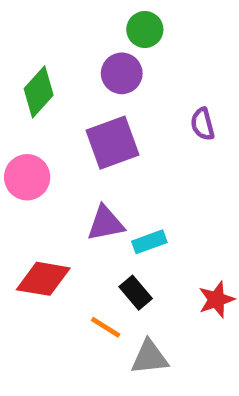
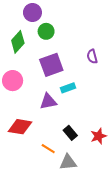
green circle: (145, 29) -> (46, 31), moved
purple circle: (122, 73) -> (32, 12), moved
cyan rectangle: (149, 242) -> (68, 88), moved
black rectangle: (136, 293) -> (70, 133), moved

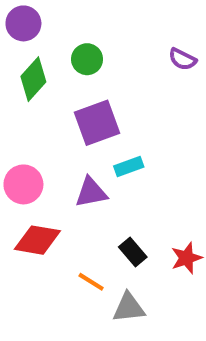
purple circle: (32, 12) -> (23, 23), moved
purple semicircle: (92, 56) -> (182, 59), moved, turned -48
pink circle: (13, 81) -> (23, 184), moved

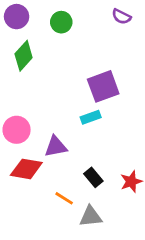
green circle: (87, 59) -> (61, 22), moved
purple semicircle: (182, 59) -> (121, 17), moved
purple square: (97, 123) -> (103, 86), moved
purple triangle: (91, 192) -> (56, 147), moved

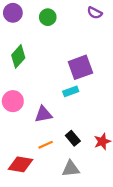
green diamond: (24, 56) -> (18, 56), moved
red diamond: (26, 169) -> (20, 164), moved
orange line: (64, 198) -> (46, 145), moved, turned -56

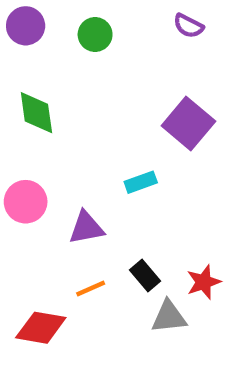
green diamond: (18, 56) -> (36, 113), turned -50
purple square: (80, 67) -> (188, 124), moved, turned -30
gray triangle: (71, 169) -> (169, 317), moved

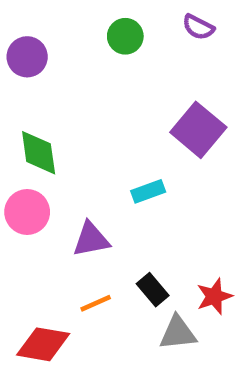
purple circle: (26, 26) -> (27, 57), moved
green circle: (95, 35) -> (125, 36), moved
green diamond: (36, 113) -> (39, 153), moved

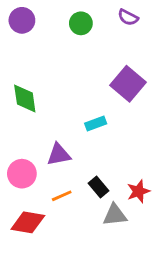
purple circle: (27, 57) -> (22, 20), moved
pink circle: (27, 212) -> (22, 174), moved

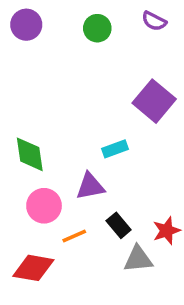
green diamond: (25, 98) -> (30, 154), moved
purple triangle: (59, 155) -> (90, 186), moved
pink circle: (22, 174) -> (44, 206), moved

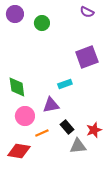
green circle: (97, 28) -> (42, 23), moved
purple square: (154, 101) -> (87, 57), turned 30

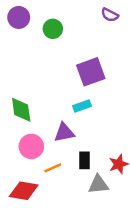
purple square: (87, 57) -> (91, 72), moved
black rectangle: (67, 127) -> (84, 160), turned 40

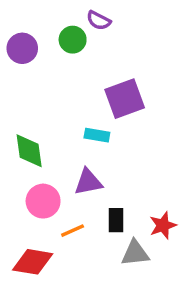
purple semicircle: (110, 15) -> (99, 21), moved
purple circle: (19, 17) -> (22, 48), moved
cyan rectangle: (82, 106) -> (97, 135), moved, turned 30

